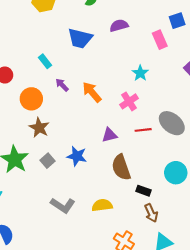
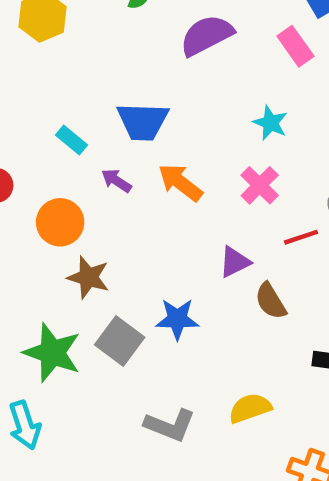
purple semicircle: (119, 26) -> (207, 35), size x1.4
blue trapezoid: (80, 38) -> (143, 121), moved
gray square: (47, 161) -> (120, 341), size x1.5
brown semicircle: (121, 167) -> (271, 301), moved, size x0.7

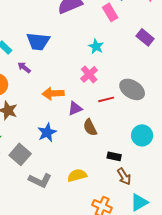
orange arrow: (180, 182) -> (53, 93), moved, turned -45
blue star: (177, 319) -> (47, 132), turned -30
gray square: (120, 341) -> (20, 154), moved

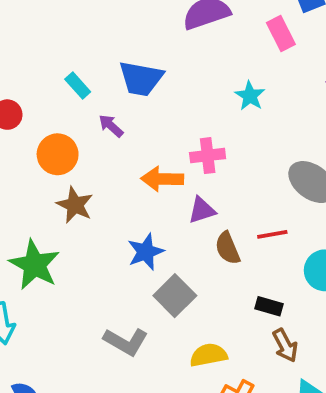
pink cross: (89, 74) -> (208, 156), moved, turned 30
red line: (106, 99) -> (272, 234), moved
gray square: (20, 154) -> (175, 296), moved
yellow semicircle: (77, 175) -> (209, 355), moved

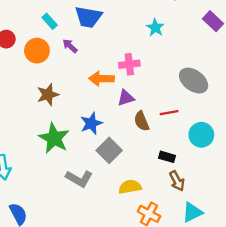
orange circle: (58, 154) -> (37, 51), moved
brown star: (75, 205) -> (48, 95), turned 30
green star: (34, 265) -> (54, 138), moved

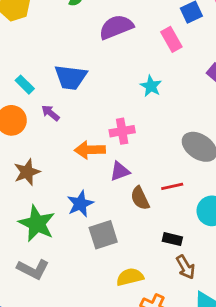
gray square: (109, 150) -> (103, 235), turned 30
gray L-shape: (79, 179) -> (33, 269), moved

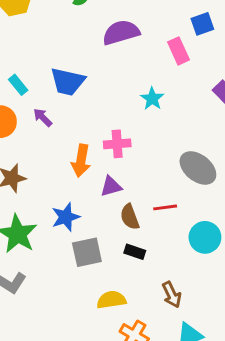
orange arrow: (90, 150) -> (81, 161), turned -84
black rectangle: (172, 239) -> (135, 252), moved

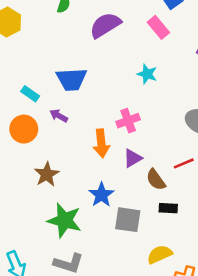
gray square: (87, 252) -> (128, 220), turned 36

